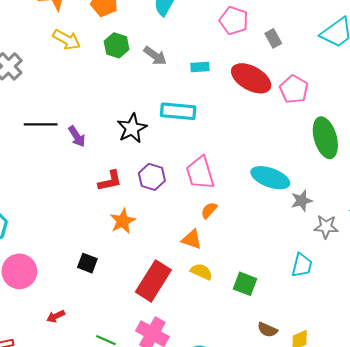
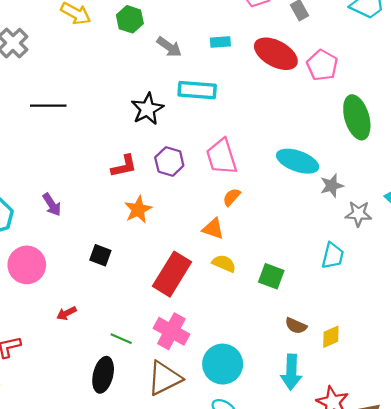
gray arrow: (155, 56) -> (169, 47), moved
purple arrow: (77, 136) -> (52, 205), moved

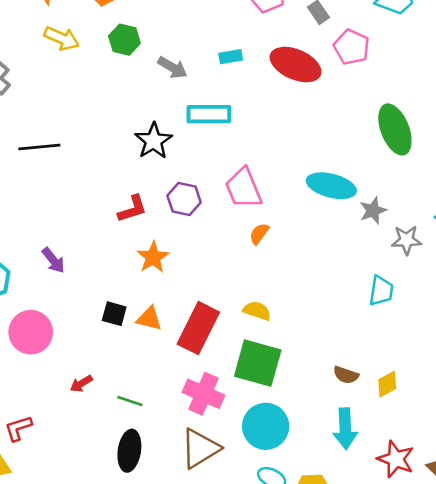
pink pentagon: (322, 65) -> (352, 47), moved
orange triangle: (213, 229) -> (149, 318), moved
green square: (271, 276) -> (258, 363), moved, size x1.6
green line: (121, 339) -> (130, 401), moved

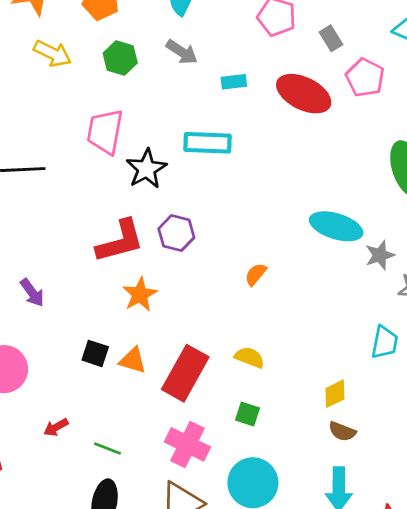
gray arrow: (172, 67) -> (182, 52), moved
pink trapezoid: (244, 188) -> (105, 132), moved, turned 30
red L-shape: (132, 209) -> (120, 241), size x1.5
green square: (258, 363) -> (248, 414), size x0.5
yellow diamond: (387, 384) -> (335, 394), moved

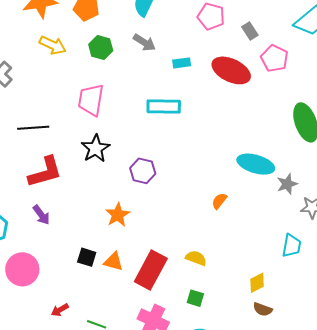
black star: (146, 169) -> (96, 148), moved
red L-shape: (120, 241) -> (45, 172), moved
orange semicircle: (256, 274) -> (219, 201), moved

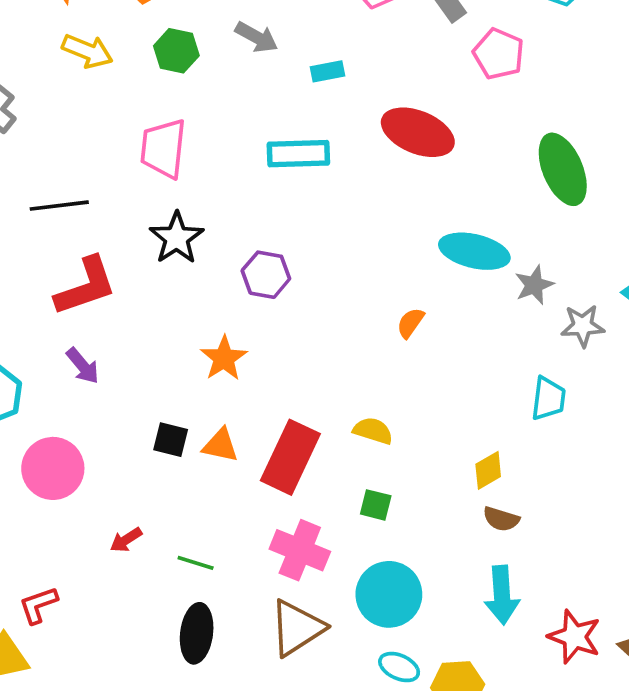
red ellipse: (231, 70) -> (418, 132), moved

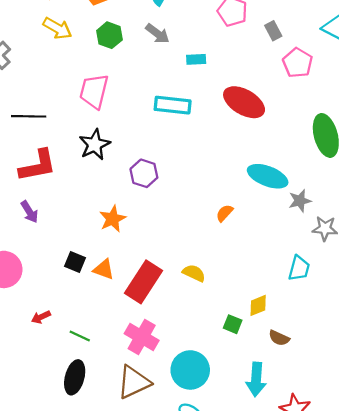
green square: (376, 505) -> (233, 324), moved
brown semicircle: (501, 519) -> (279, 338), moved

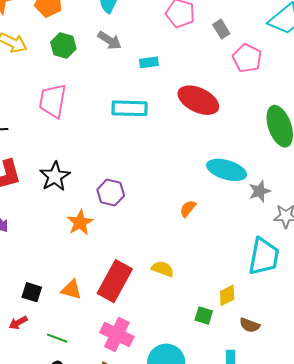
black star: (95, 145) -> (55, 176), moved
purple hexagon: (144, 173) -> (111, 193), moved
black square: (75, 262) -> (32, 292), moved
cyan trapezoid: (299, 268) -> (264, 256), size x1.5
orange triangle: (104, 269) -> (71, 290), moved

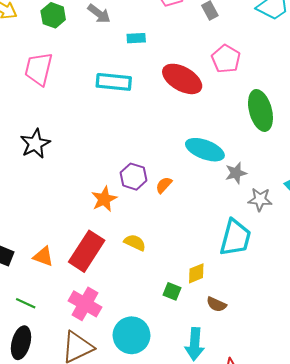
pink pentagon: (247, 58) -> (226, 59), moved
purple hexagon: (111, 193) -> (133, 177), moved
orange star: (80, 222) -> (104, 199), moved

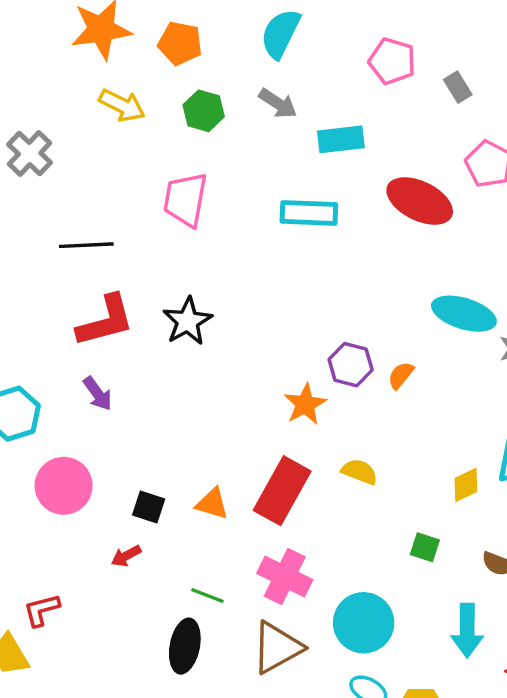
cyan rectangle: (136, 38) -> (341, 139), size x1.5
yellow diamond: (196, 273) -> (466, 485), moved
green line: (26, 303) -> (207, 596), moved

